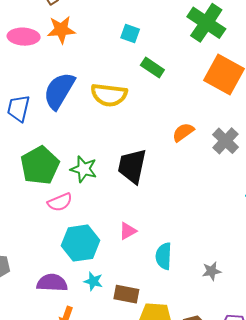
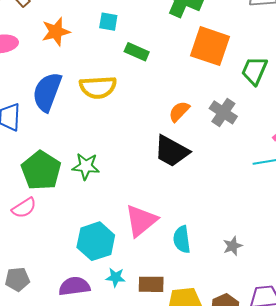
orange star: (61, 30) -> (56, 32), moved
black trapezoid: (132, 166) -> (172, 151), moved, turned -63
pink semicircle: (60, 202) -> (24, 208), moved
pink triangle: (128, 231) -> (141, 221), size x1.8

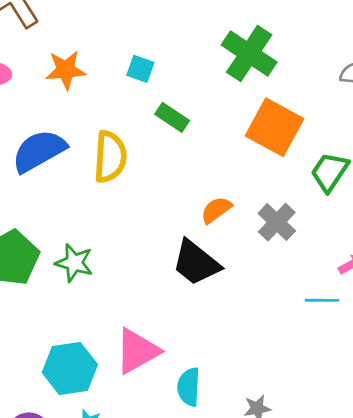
yellow semicircle: (98, 87) -> (110, 157), turned -93
blue semicircle: (47, 92) -> (39, 151), turned 30

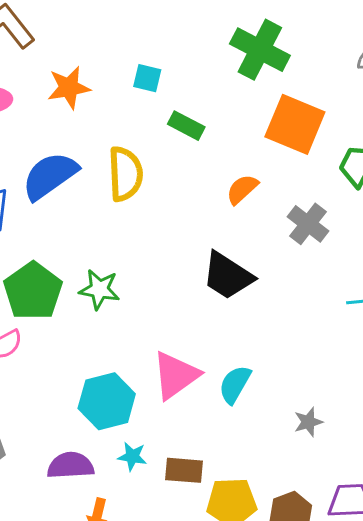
orange semicircle: (216, 210) -> (242, 189), moved
cyan semicircle: (189, 387) -> (235, 384), moved, turned 33

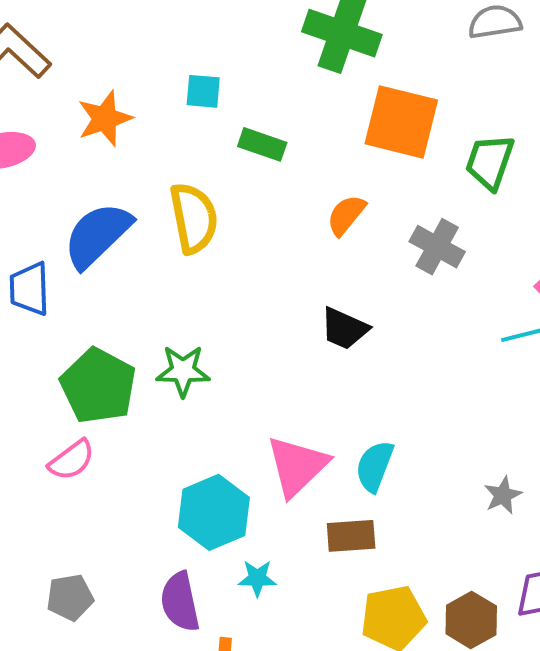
black trapezoid: (228, 276) -> (344, 329), size x0.7
gray star: (308, 422) -> (503, 495), moved
purple semicircle: (70, 466) -> (180, 602), turned -90
brown rectangle: (184, 470) -> (351, 536), moved

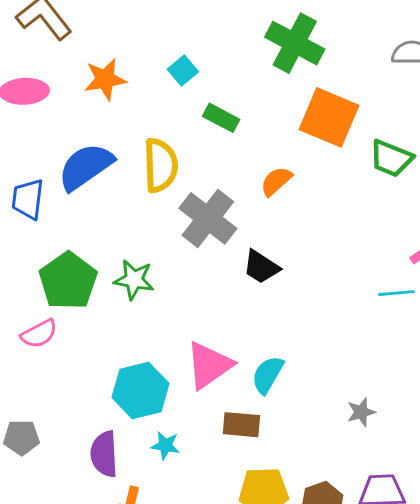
cyan square: (203, 91) -> (183, 71), turned 36
green trapezoid: (490, 162) -> (391, 158), turned -96
gray cross: (437, 247) -> (208, 218), moved, size x1.4

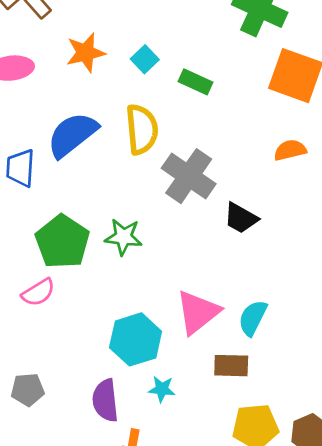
cyan square: (183, 71) -> (145, 59), moved
orange semicircle: (276, 181) -> (290, 150), moved, turned 32

